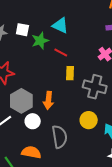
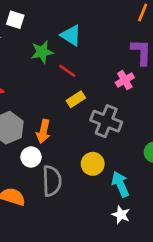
white square: (22, 30) -> (15, 20), moved
yellow rectangle: (70, 73) -> (76, 99), turned 48
white circle: (33, 121) -> (31, 157), moved

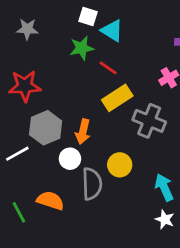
white square: (15, 20) -> (88, 16), moved
yellow rectangle: (76, 99) -> (117, 98), size x1.5
yellow circle: (93, 164) -> (120, 165), moved

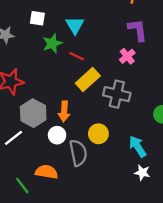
white square: (88, 16) -> (37, 18), moved
cyan triangle: (112, 31) -> (75, 25), turned 36

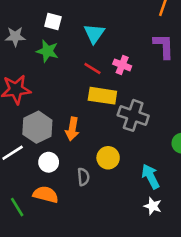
green star: (52, 43) -> (47, 51), moved, turned 30
pink cross: (127, 56) -> (122, 65), moved, turned -35
yellow rectangle: (88, 79) -> (102, 96), turned 45
white circle: (57, 135) -> (49, 162), moved
gray semicircle: (78, 153) -> (83, 177), size x0.6

